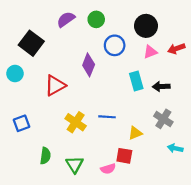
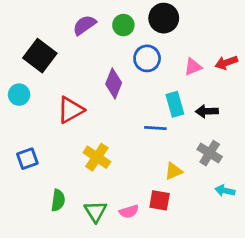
black circle: (146, 26) -> (164, 18), moved
blue line: (107, 117) -> (155, 128), moved
pink semicircle: (108, 169) -> (129, 211), moved

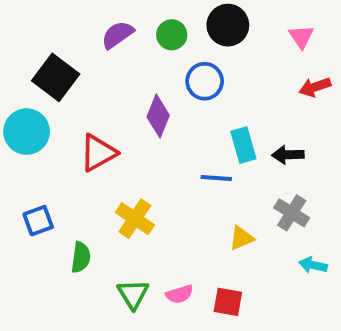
pink triangle: (193, 67) -> (301, 37), moved, turned -42
cyan circle: (19, 95) -> (27, 132), size x1.5
green semicircle: (58, 200) -> (81, 257), moved
red square: (160, 200) -> (228, 302), moved

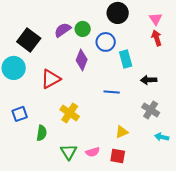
purple semicircle: (118, 35) -> (63, 30), moved
green circle: (172, 35) -> (83, 29), moved
red arrow: (315, 87) -> (157, 38), moved, turned 91
cyan rectangle: (243, 145) -> (126, 59), moved
yellow triangle: (241, 238) -> (122, 132), moved

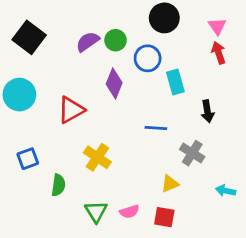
black square: (29, 40) -> (29, 37), moved
black arrow: (149, 80) -> (207, 111), turned -98
gray cross: (151, 110) -> (192, 153), moved

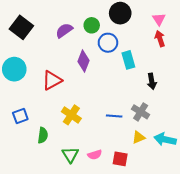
green circle: (116, 40) -> (92, 25), moved
blue line: (156, 128) -> (114, 116), moved
yellow triangle: (170, 184) -> (139, 137), moved
cyan arrow: (226, 191) -> (165, 139), size x1.5

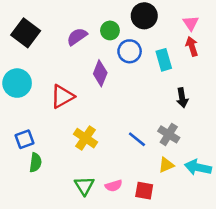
cyan rectangle: (128, 60) -> (164, 60), moved
blue line: (114, 116) -> (137, 139), turned 35
green semicircle: (43, 135) -> (35, 163), moved

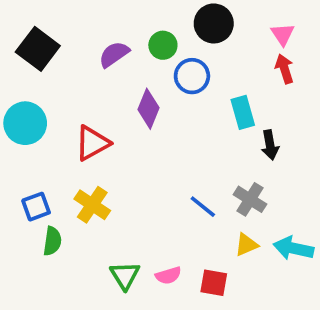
cyan rectangle: (164, 60) -> (243, 112), moved
yellow cross: (86, 138) -> (92, 205), moved

